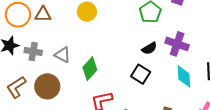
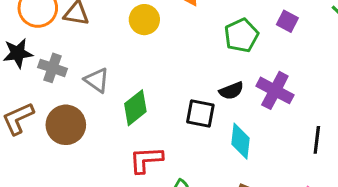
black square: (141, 74) -> (200, 114), moved, turned -30
cyan diamond: (184, 76) -> (241, 141), moved

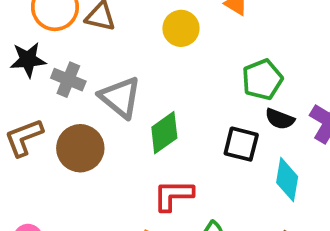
green pentagon: (241, 35) -> (262, 80), moved
gray triangle: (97, 80) -> (120, 97), size x1.4
black semicircle: (231, 91) -> (280, 119), turned 40

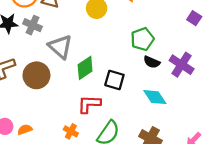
gray cross: (68, 80) -> (32, 25), moved
black square: (241, 144) -> (114, 80), moved
cyan diamond: (287, 180) -> (155, 97), turned -45

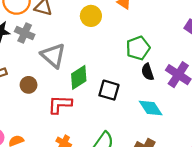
black semicircle: (152, 62) -> (148, 72), turned 49
brown circle: (36, 75) -> (29, 85), size x0.6
red L-shape: (89, 104) -> (60, 104), moved

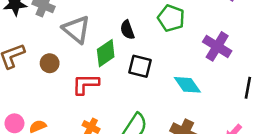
green pentagon: (138, 48) -> (171, 18), turned -30
black semicircle: (148, 72) -> (127, 30), moved

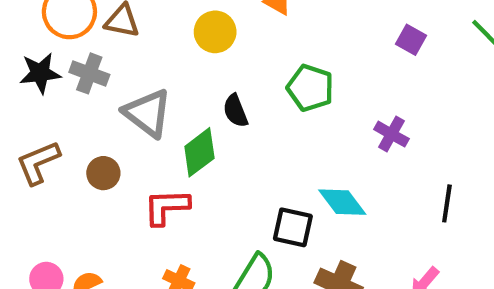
purple cross: (217, 46) -> (391, 134), size x0.7
black square: (140, 66) -> (293, 227), moved

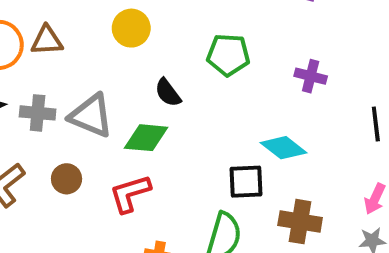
gray cross: (89, 73) -> (38, 113), moved
green diamond: (199, 152) -> (146, 138), turned 57

